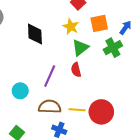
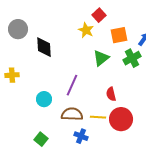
yellow star: (71, 27) -> (86, 30), moved
black diamond: (35, 34) -> (44, 47), moved
red semicircle: (76, 70) -> (111, 94), moved

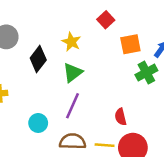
yellow star: (86, 30) -> (71, 42), moved
black diamond: (44, 47) -> (38, 59), turned 40
green triangle: (101, 58) -> (73, 73), moved

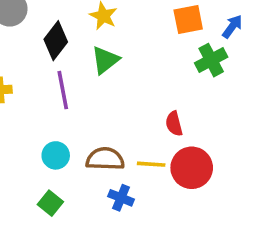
purple line: (73, 106) -> (63, 90), moved, turned -35
cyan circle: (38, 123) -> (56, 155), moved

